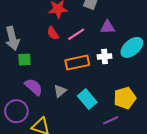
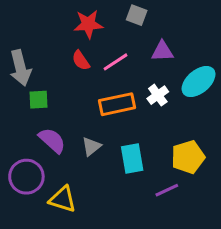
white cross: (105, 57) -> (158, 95), turned -32
cyan rectangle: (87, 99) -> (132, 159), turned 30

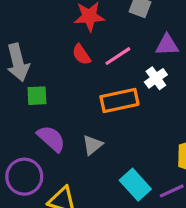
white cross: (158, 95) -> (156, 78), moved
cyan rectangle: (132, 159) -> (135, 185), moved, turned -32

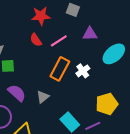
white cross: (156, 78) -> (83, 71), moved
orange rectangle: (119, 100) -> (60, 69), turned -50

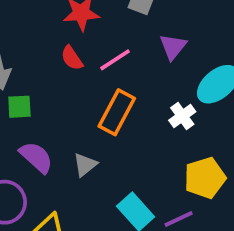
purple triangle: (90, 34) -> (173, 47), turned -49
white cross: (83, 71) -> (182, 116), moved

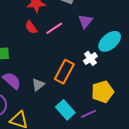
orange rectangle: (117, 112) -> (64, 72), moved

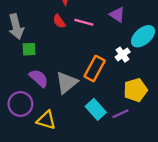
purple triangle: (85, 21) -> (117, 15), turned -35
pink line: (54, 28) -> (84, 22), turned 48
gray triangle: (38, 85) -> (67, 82), size x1.6

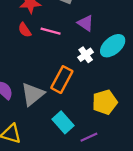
white cross: (123, 55) -> (86, 55), moved
purple line: (120, 114) -> (89, 137), moved

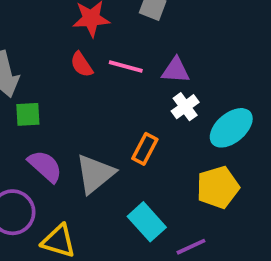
purple triangle: (86, 23) -> (176, 70), moved, turned -30
cyan ellipse: (113, 46) -> (231, 128), moved
orange rectangle: (62, 80) -> (145, 149), size x0.7

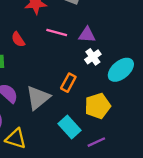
red semicircle: (82, 65) -> (18, 39), moved
yellow pentagon: (218, 187) -> (98, 106), moved

